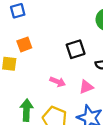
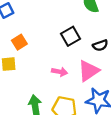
pink triangle: (86, 87) -> (89, 71), size x1.5

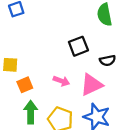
orange square: (19, 42) -> (25, 85), moved

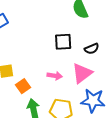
black square: (78, 46) -> (63, 42), turned 30

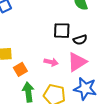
black semicircle: (92, 49) -> (80, 40), moved

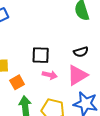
black square: (62, 31) -> (41, 55), moved

